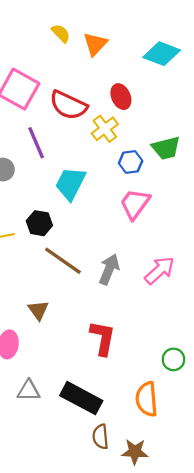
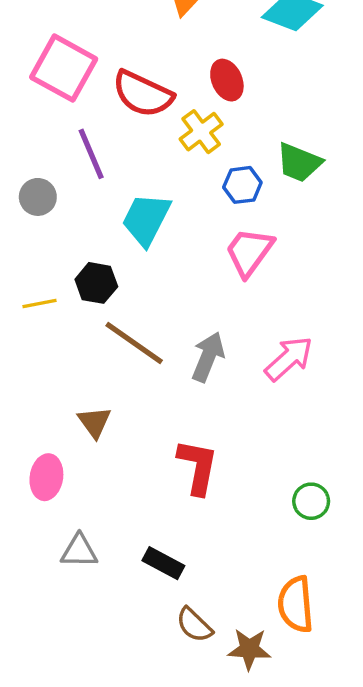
green trapezoid: (166, 148) -> (299, 163), turned 36
black rectangle: (81, 398) -> (163, 563), size x0.6
orange semicircle: (147, 399) -> (296, 604), moved
brown semicircle: (101, 437) -> (194, 625), turned -40

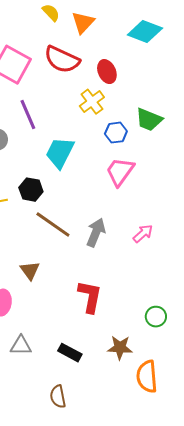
red semicircle: (143, 94) -> (62, 60), moved
pink arrow: (289, 359) -> (143, 234), size x0.7
brown semicircle: (194, 625) -> (58, 397), moved, turned 35
brown star: (249, 649) -> (120, 348), moved

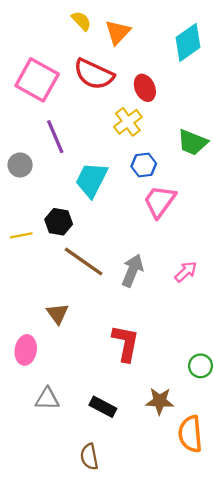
cyan diamond: (145, 32) -> (188, 42), turned -56
blue hexagon: (116, 133) -> (144, 165), moved

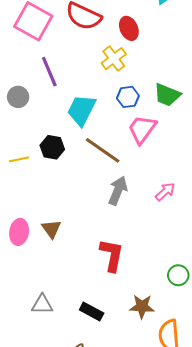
green trapezoid: (193, 142) -> (167, 95), moved
brown line: (84, 261) -> (103, 150), moved
pink ellipse: (26, 350) -> (19, 232), moved

